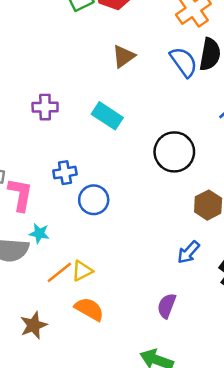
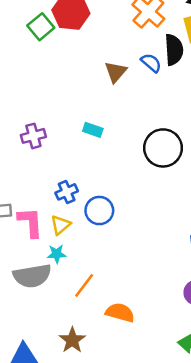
brown triangle: (124, 56) -> (116, 72), moved
blue semicircle: (184, 62) -> (151, 63), size x0.7
cyan rectangle: (107, 116) -> (93, 130), size x0.7
yellow triangle: (82, 271) -> (61, 225), moved

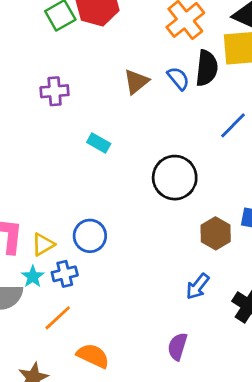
purple cross: (33, 136) -> (55, 91), moved
blue cross: (67, 192) -> (65, 274), moved
cyan star: (57, 254) -> (33, 277), turned 30

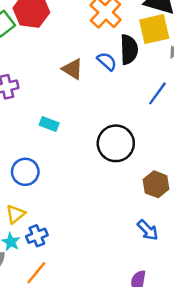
brown triangle: (136, 82) -> (73, 69), turned -40
blue circle: (90, 236) -> (25, 172), moved
blue arrow: (198, 286) -> (148, 230), turned -75

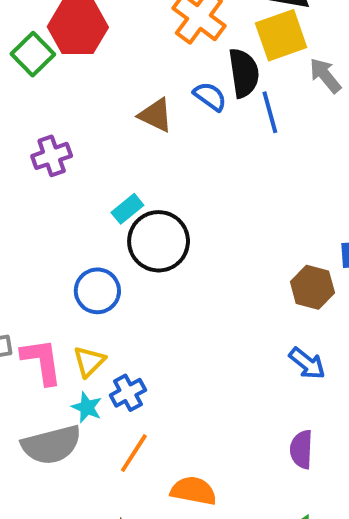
blue line: (157, 93) -> (270, 112), moved, turned -45
cyan rectangle: (49, 124) -> (127, 209), turned -54
black circle: (116, 143) -> (159, 241), moved

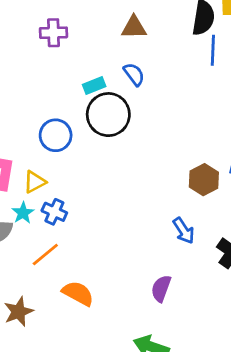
blue semicircle: (210, 96) -> (134, 74), moved
brown triangle: (156, 115) -> (134, 27), turned -44
blue cross: (128, 393) -> (54, 212), turned 35

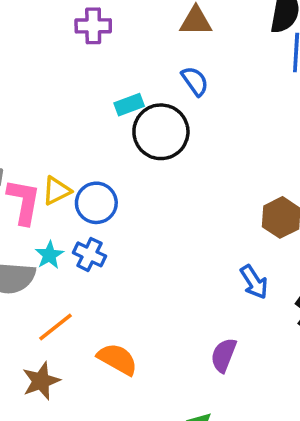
cyan rectangle: (94, 85) -> (129, 105), moved
blue circle: (56, 135) -> (96, 203), moved
yellow triangle: (35, 182) -> (56, 191), moved
orange line: (45, 254) -> (56, 327), moved

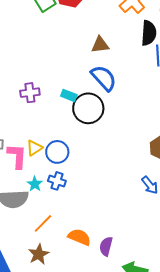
purple cross: (93, 26) -> (30, 93), moved
blue semicircle: (195, 81) -> (104, 78), size x1.6
cyan rectangle: (129, 105) -> (69, 95), turned 49
purple semicircle: (224, 355) -> (106, 246), moved

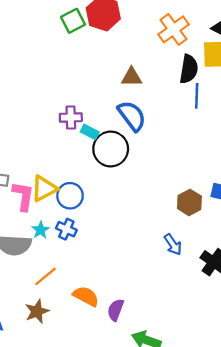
purple cross: (30, 93) -> (71, 118), moved
yellow triangle: (34, 148) -> (44, 189), size x1.4

